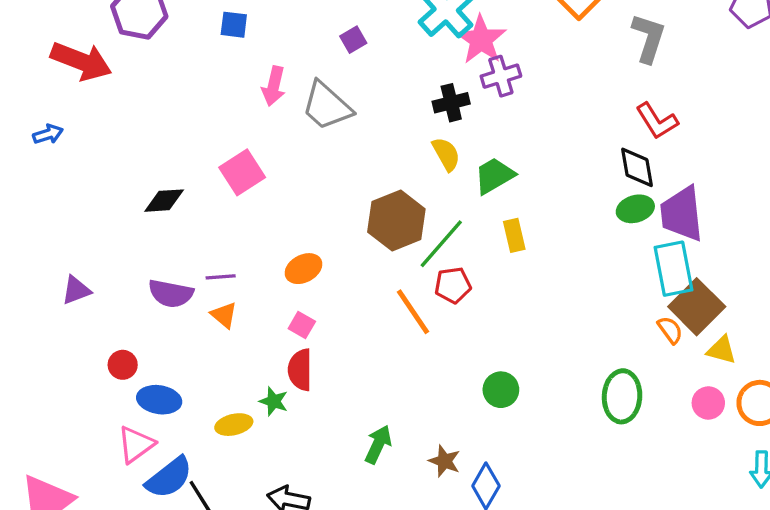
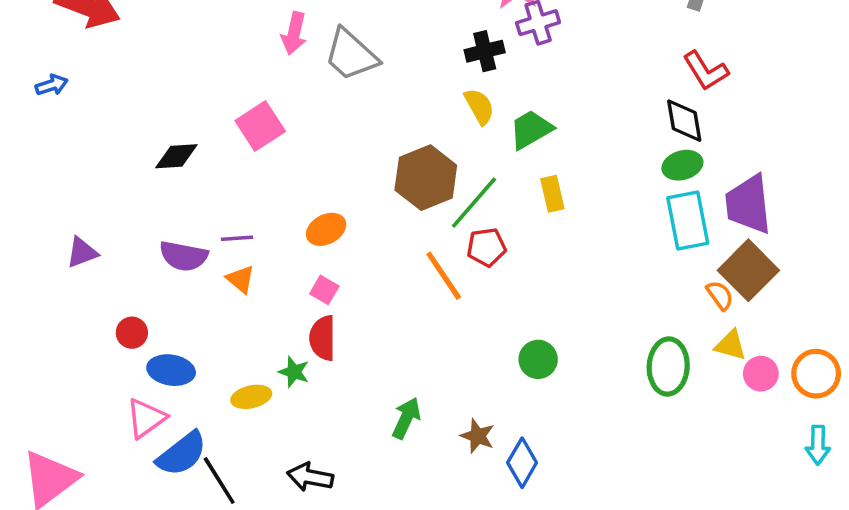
purple trapezoid: (682, 214) -> (748, 204), moved
cyan rectangle: (673, 269) -> (688, 220), moved
yellow triangle: (722, 350) -> (731, 345), moved

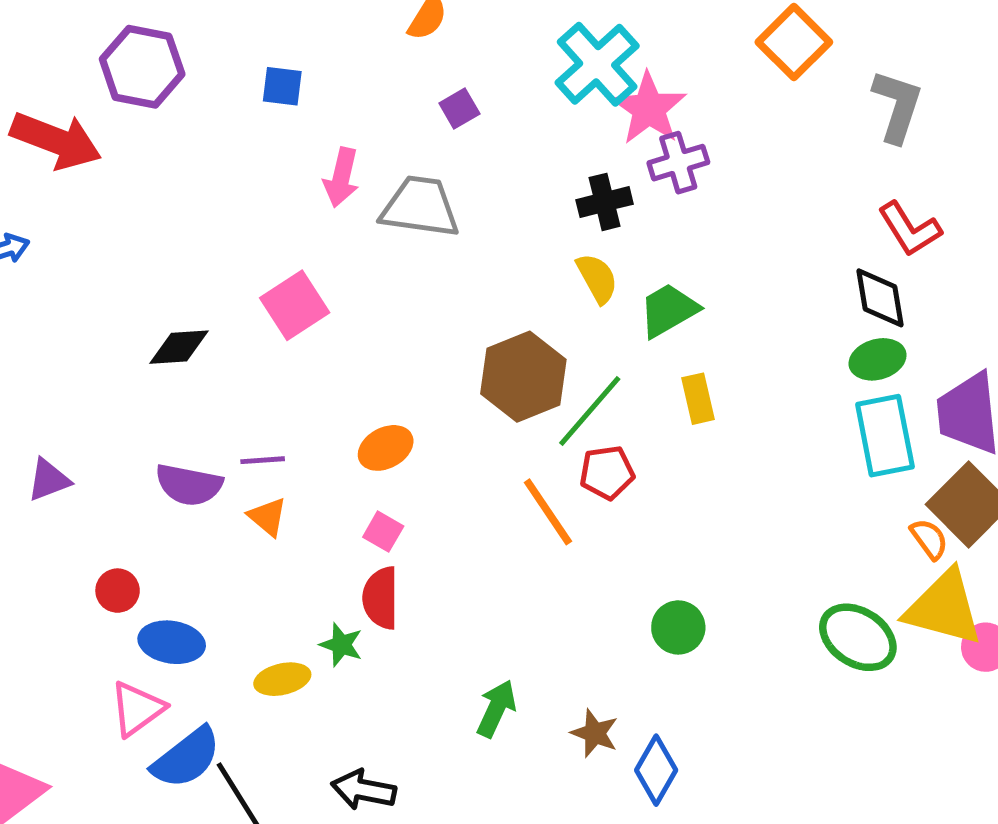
gray trapezoid: (351, 55) -> (420, 207), turned 146
yellow triangle: (731, 345) -> (944, 608), size x1.8
green ellipse: (668, 367) -> (858, 637), turned -60

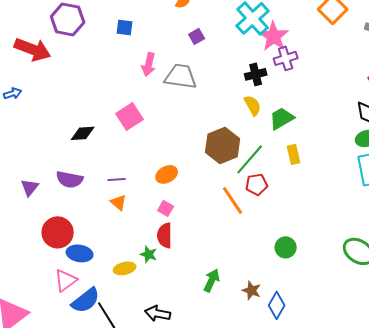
purple triangle: (49, 480) -> (30, 187), turned -30
purple semicircle: (189, 485) -> (70, 179), moved
red circle: (118, 591) -> (58, 232), size x1.8

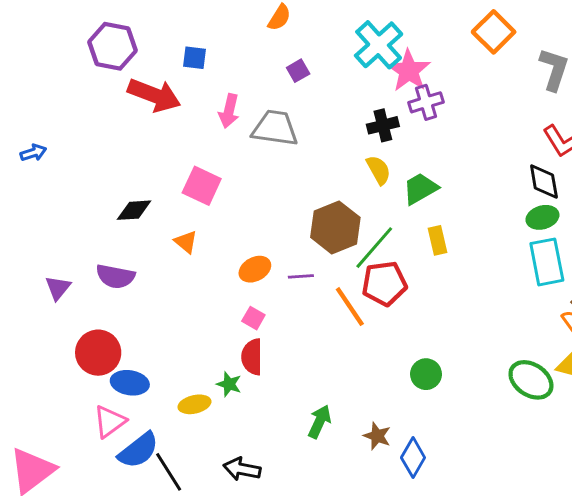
red arrow: (33, 49) -> (154, 95), moved
pink square: (130, 116) -> (202, 186), turned -32
purple line: (117, 179) -> (301, 276), moved
red pentagon: (257, 184) -> (384, 284), size x1.4
orange triangle: (119, 202) -> (186, 242), moved

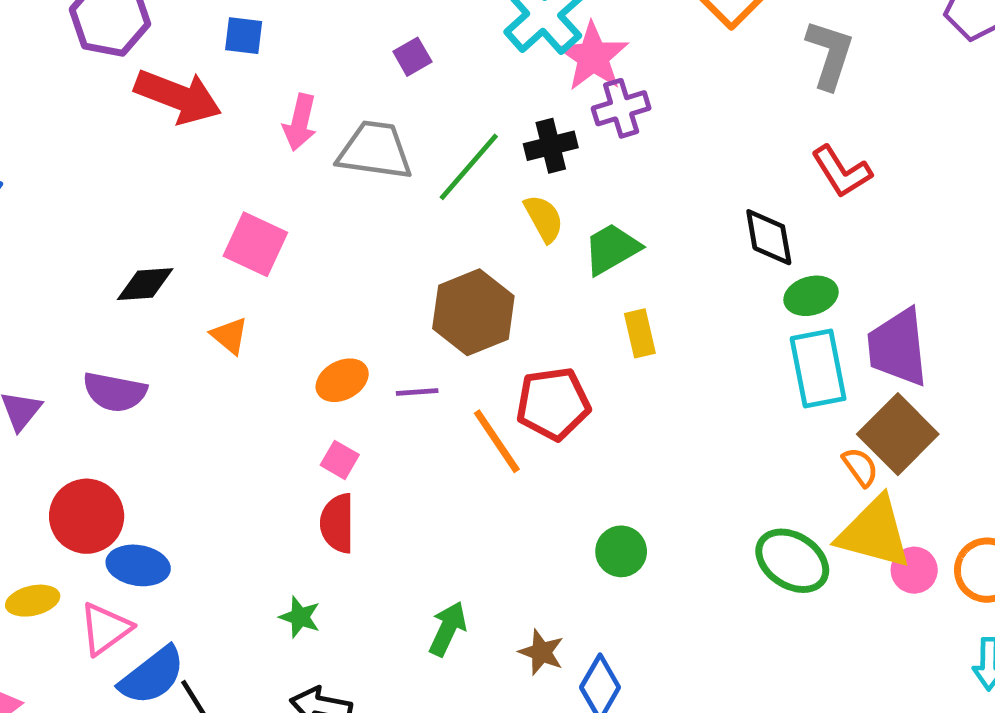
black diamond: (544, 181) -> (769, 237), moved
green line: (374, 248) -> (469, 167), moved
green star: (229, 384) -> (300, 617), moved
yellow ellipse: (194, 404) -> (33, 601), moved

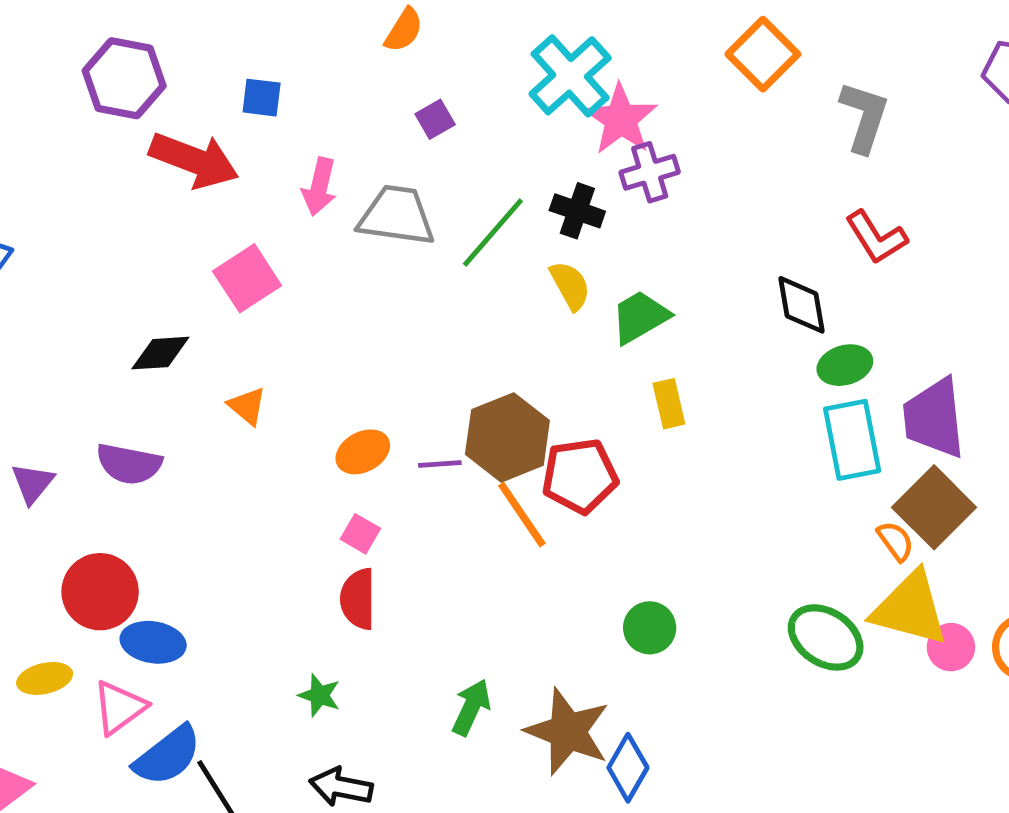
black cross: (551, 146) -> (577, 211), turned 33
pink square: (255, 244) -> (247, 278), moved, turned 32
brown hexagon: (473, 312) -> (507, 437), moved
brown star: (541, 652) -> (568, 731), size x1.8

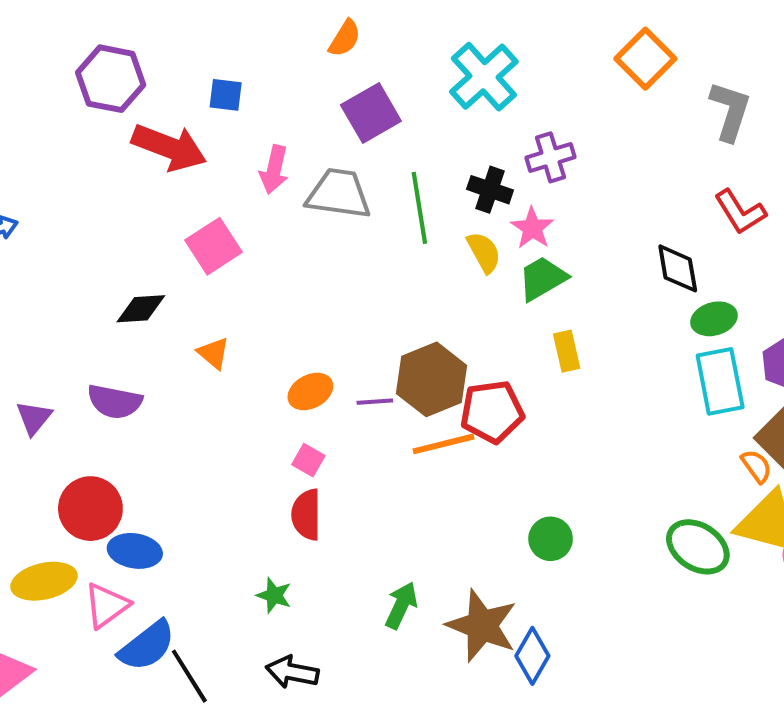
purple square: (435, 119) -> (371, 113), size x1.8
pink star: (621, 119) -> (532, 228), moved, size x0.7
green line: (493, 233) -> (419, 208), turned -50
orange line: (522, 515) -> (444, 444), turned -70
yellow ellipse: (45, 678) -> (44, 581), size x1.4

